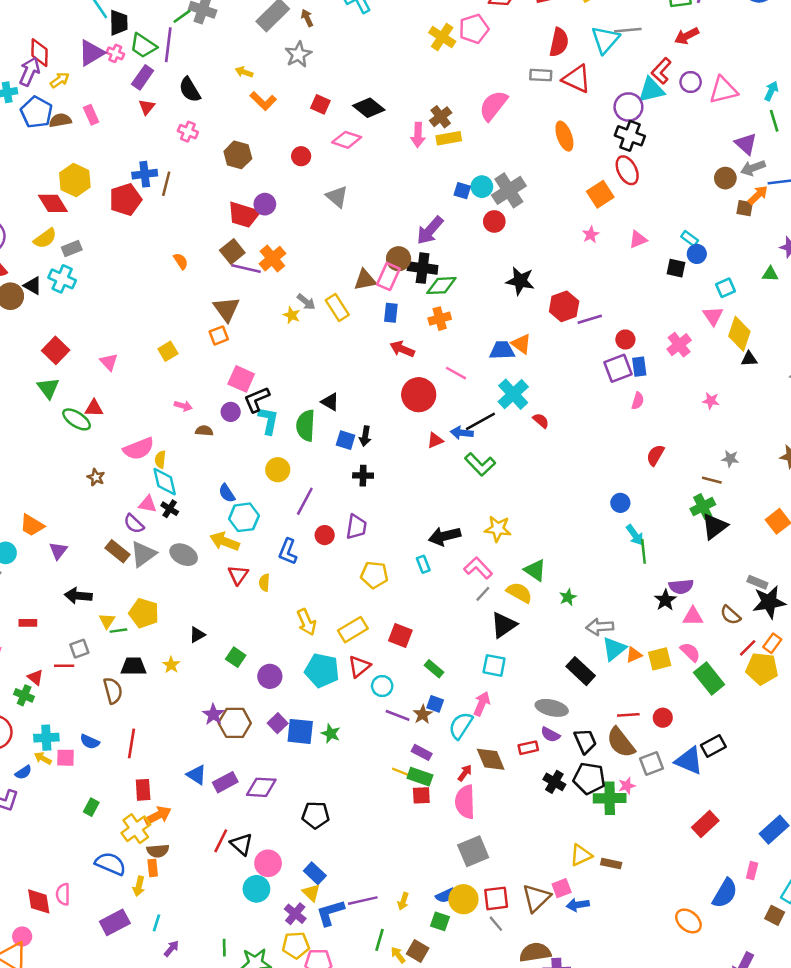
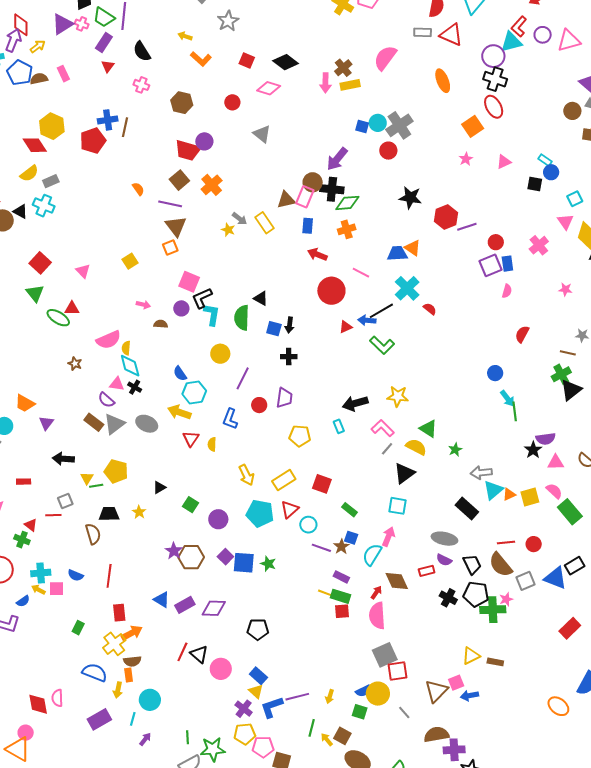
purple line: (246, 269) -> (170, 204), moved
cyan circle: (256, 889) -> (150, 700), moved
red square: (496, 898) -> (397, 671), moved

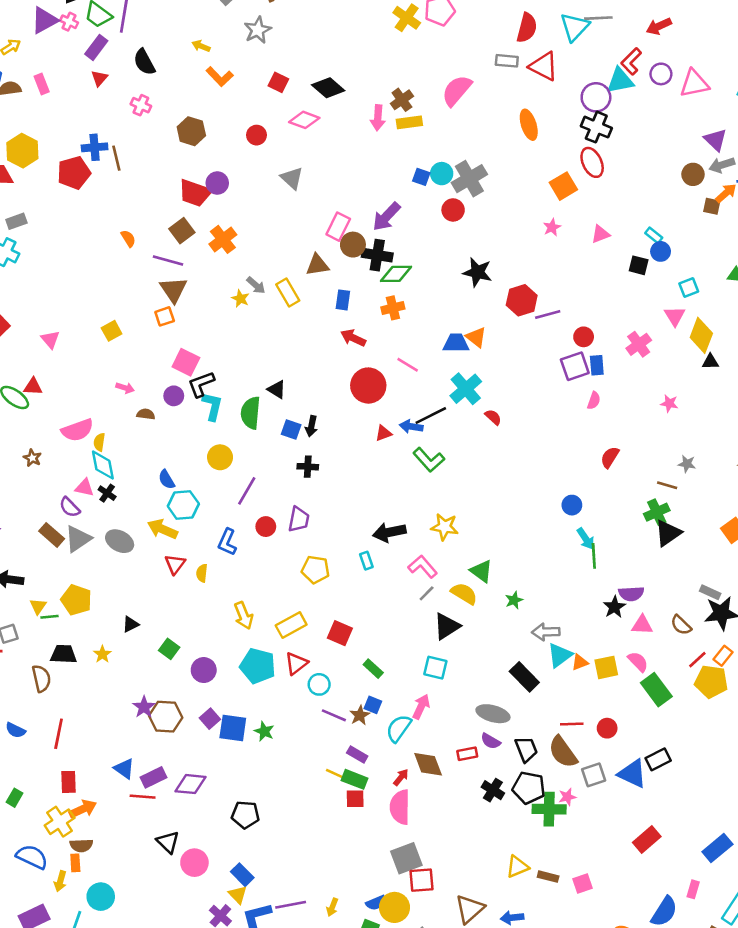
brown line: (125, 127) -> (116, 158), turned -30
pink rectangle: (305, 197) -> (338, 227), moved
red line: (182, 652) -> (143, 797), moved, turned 66
pink square: (456, 683) -> (582, 883), moved

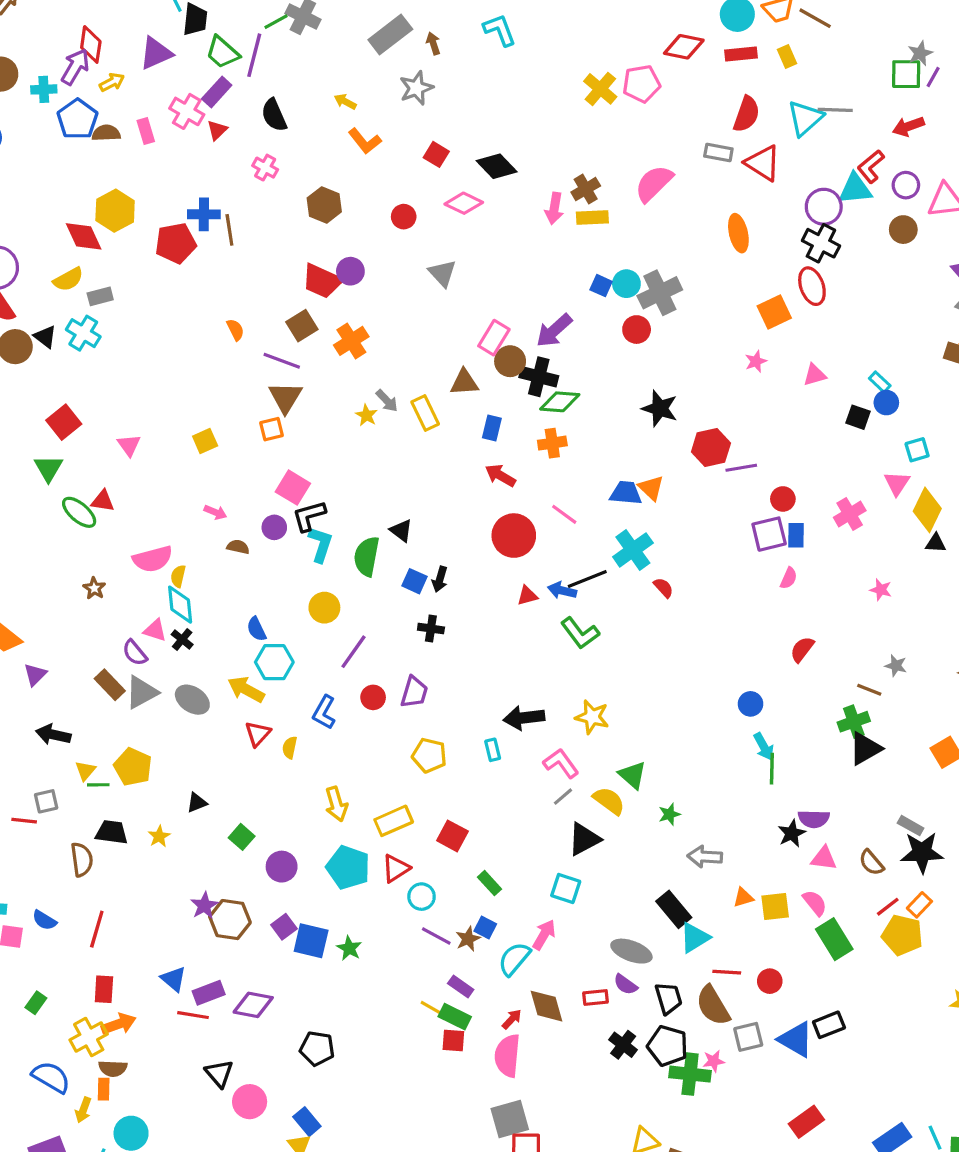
pink cross: (69, 22) -> (187, 111), moved, size x1.5
brown circle: (693, 174) -> (903, 230), moved
cyan triangle: (560, 655) -> (695, 938), moved

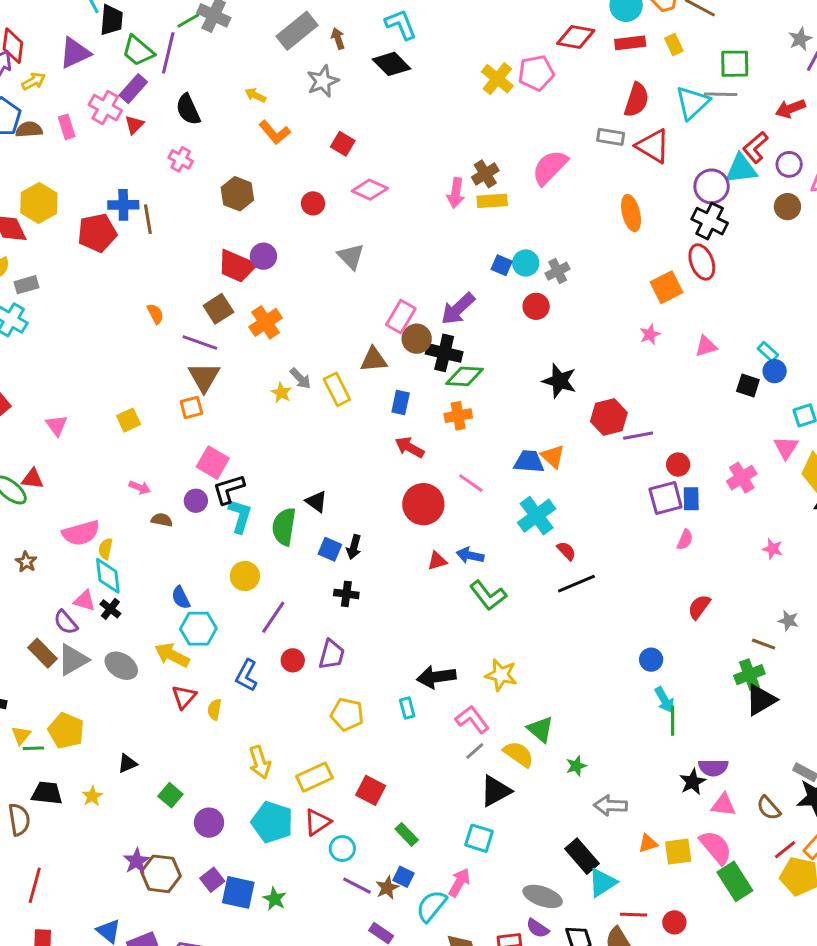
green square: (906, 74) -> (735, 64), moved
black diamond: (497, 166) -> (391, 64), moved
gray cross: (660, 293) -> (558, 271), size x0.6
black line: (587, 579) -> (576, 584), moved
pink semicircle: (815, 903) -> (716, 847), size x1.4

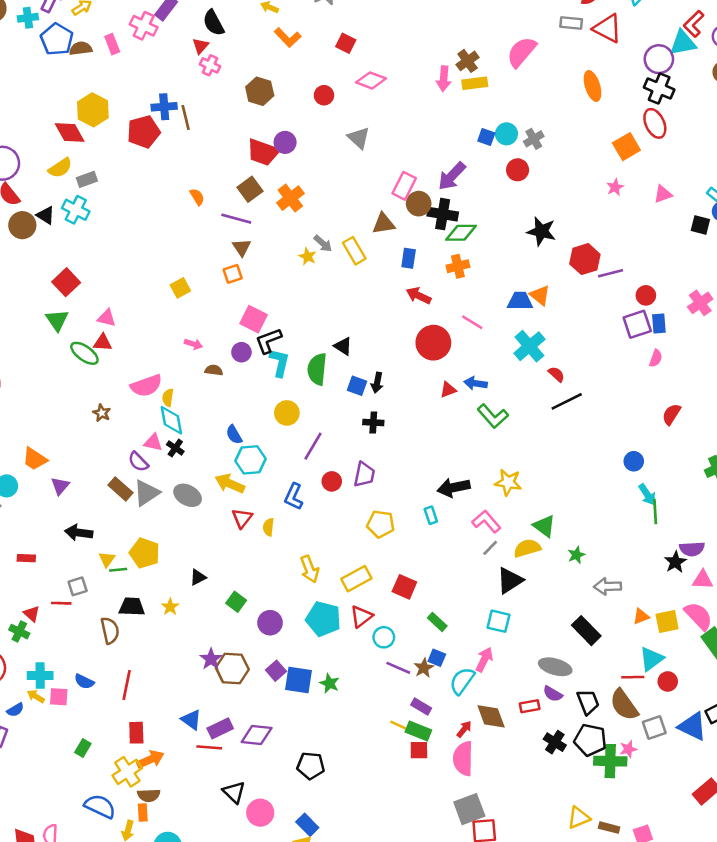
red triangle: (134, 125) -> (200, 46), moved
brown triangle: (204, 377) -> (242, 247), size x0.7
pink triangle: (56, 425) -> (107, 318), moved, turned -36
yellow semicircle: (519, 754) -> (527, 548), turned -48
cyan triangle: (602, 883) -> (651, 659), moved

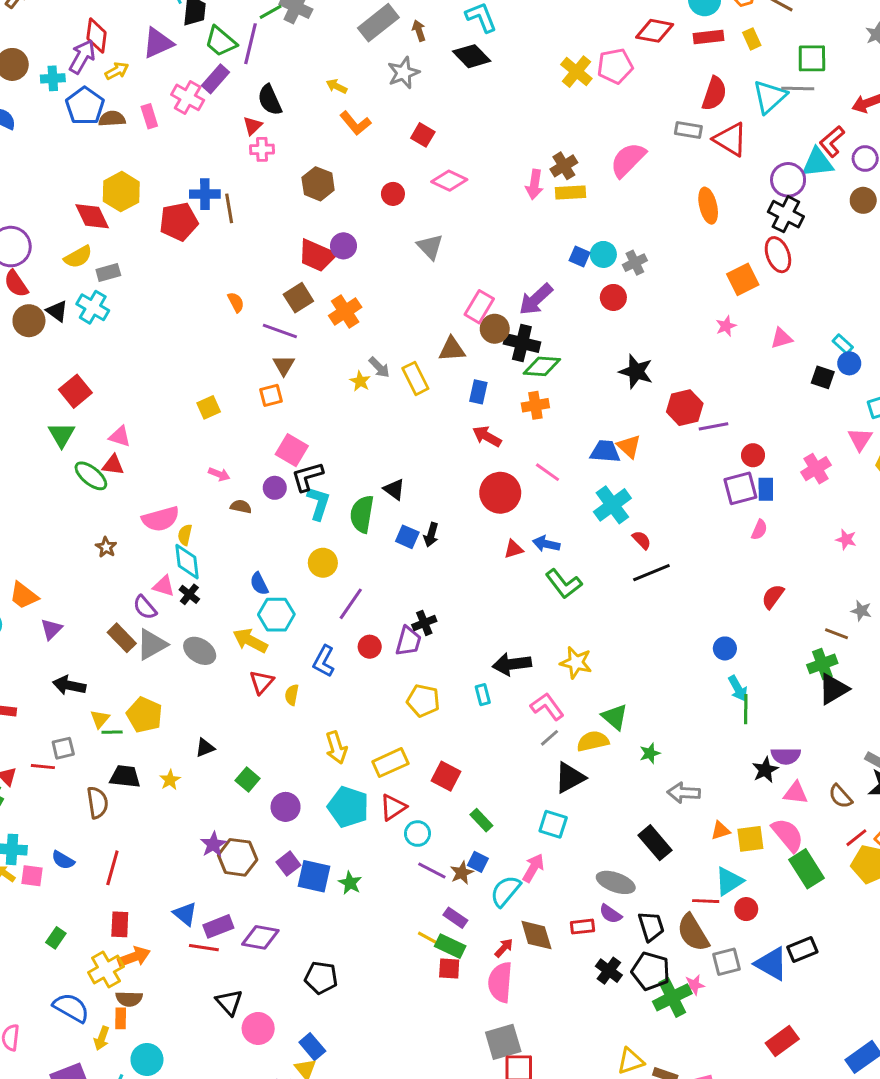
pink cross: (210, 65) -> (262, 149), turned -30
black cross: (373, 422) -> (424, 623), moved, turned -30
green cross: (610, 761) -> (672, 997), turned -32

